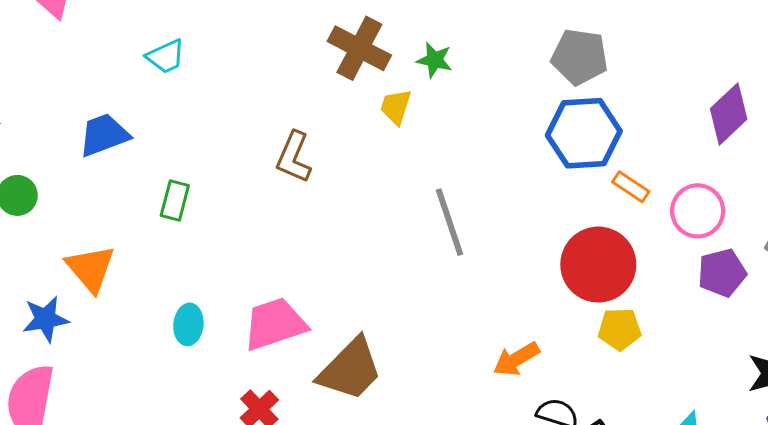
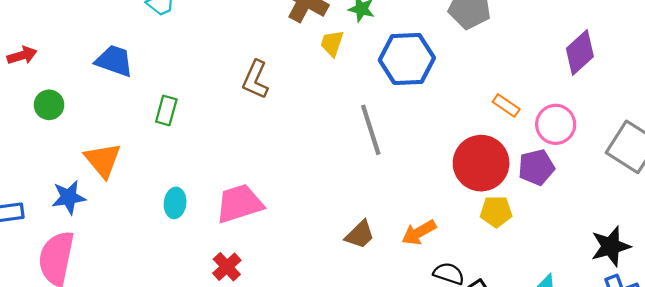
blue hexagon: (584, 133) -> (407, 59), moved
blue trapezoid: (104, 135) -> (114, 61), turned 39
purple pentagon: (722, 273) -> (536, 167), moved
brown trapezoid: (350, 369) -> (360, 235), moved, size x0.6

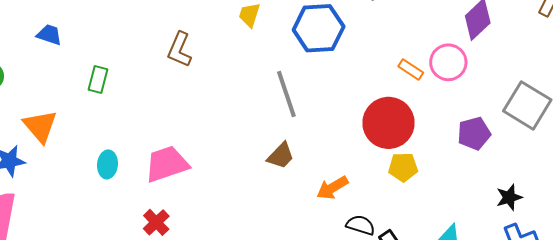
blue trapezoid: (114, 61) -> (49, 35), size x0.7
pink circle: (556, 124) -> (448, 62), moved
purple pentagon: (536, 167) -> (474, 133), moved
brown trapezoid: (360, 235) -> (281, 156), moved
black star: (611, 246) -> (509, 197), size x0.7

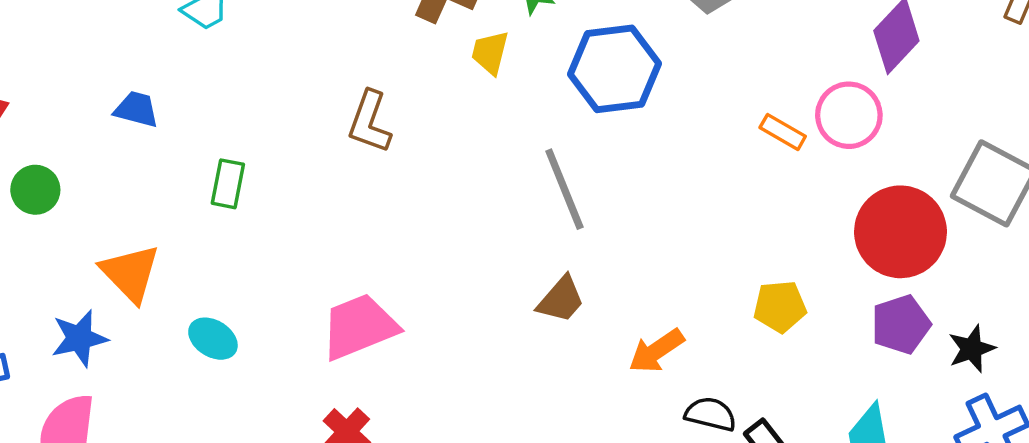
red circle: (388, 123) -> (900, 232), moved
purple pentagon: (474, 133) -> (901, 324), moved
cyan ellipse: (107, 164) -> (213, 339), moved, turned -60

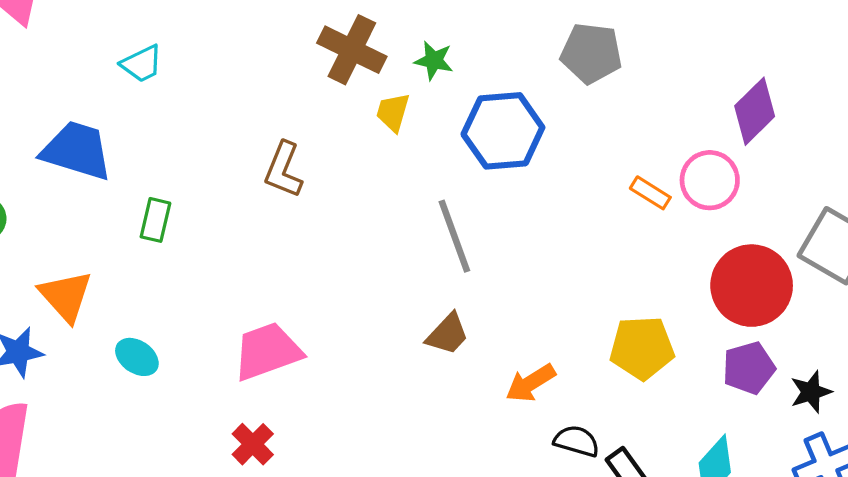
blue trapezoid: (136, 109) -> (77, 151), size x1.8
yellow pentagon: (780, 307) -> (642, 348), size x1.4

